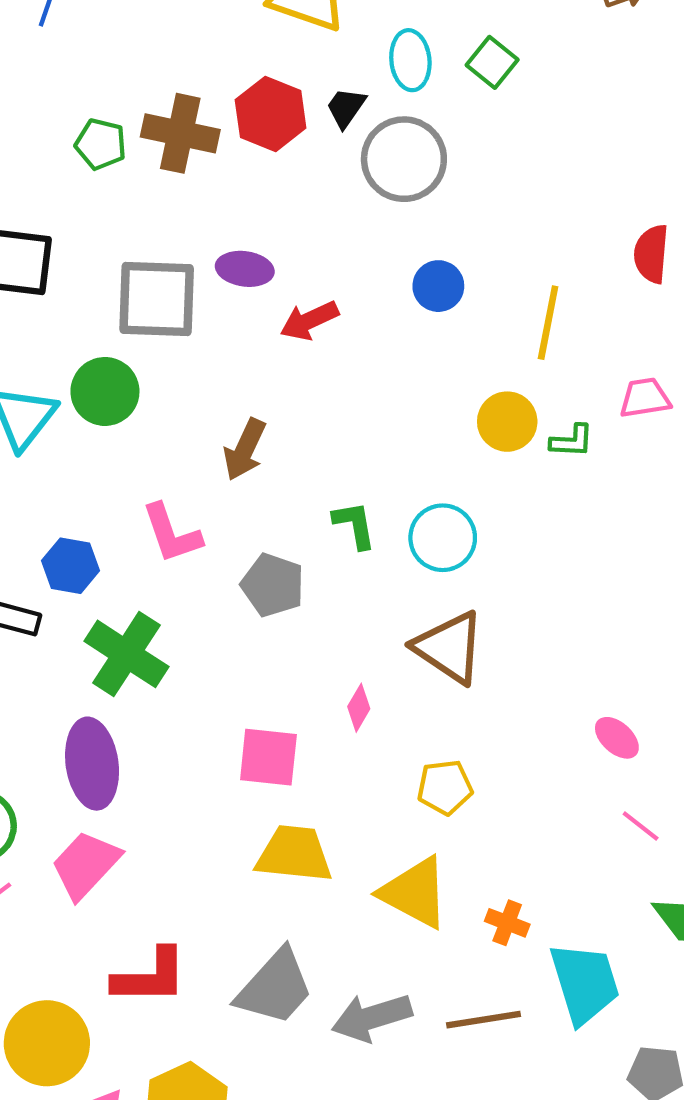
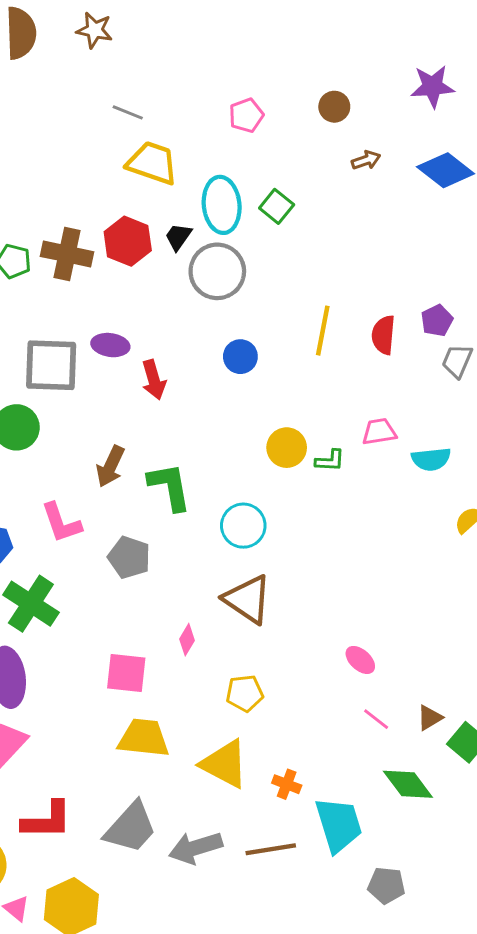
cyan ellipse: (410, 60) -> (222, 205), size x1.4
red arrow: (309, 320) -> (154, 380), turned -81
yellow line: (548, 323) -> (323, 331), moved
green L-shape: (354, 525) -> (170, 487), moved, size x1.5

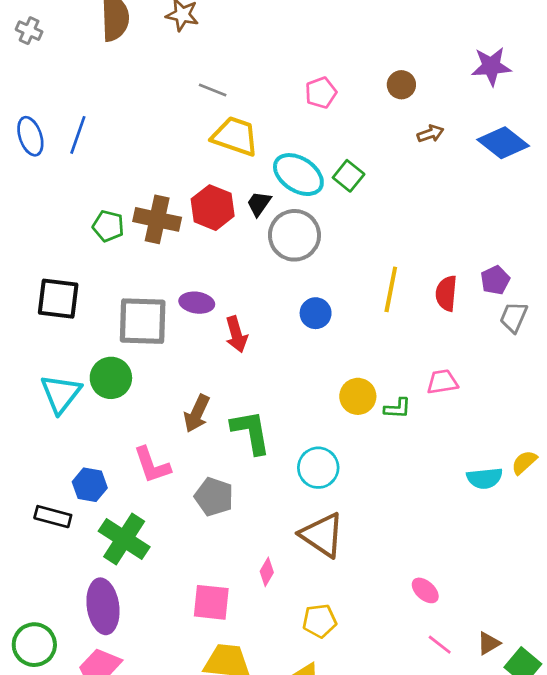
cyan ellipse: (222, 205) -> (298, 175), turned -51
cyan semicircle: (431, 459) -> (485, 478), moved

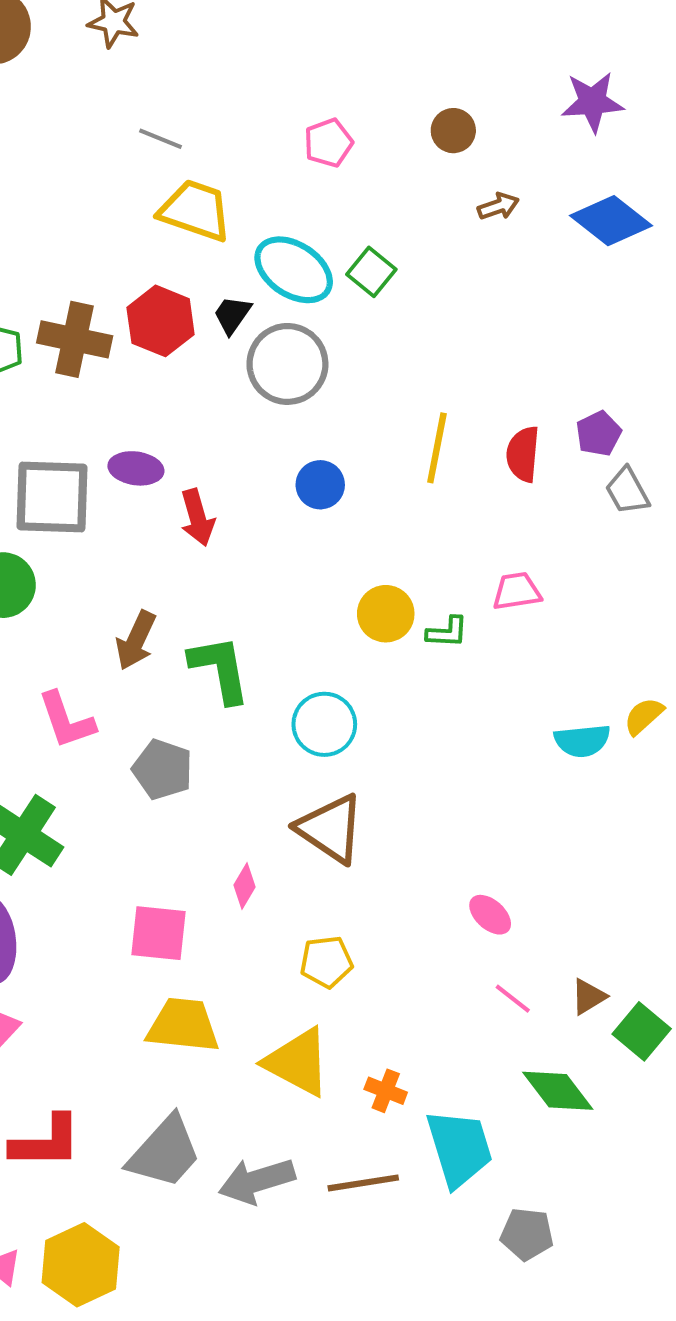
gray trapezoid: (514, 317) -> (627, 491), turned -52

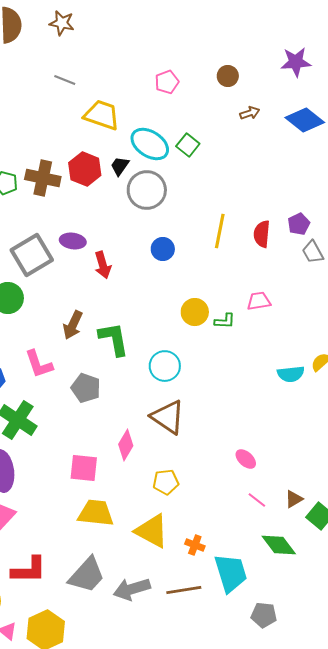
gray line: (161, 139) -> (65, 80), moved
gray square: (52, 497) -> (32, 255), turned -33
pink diamond: (244, 886) -> (126, 445), size x1.4

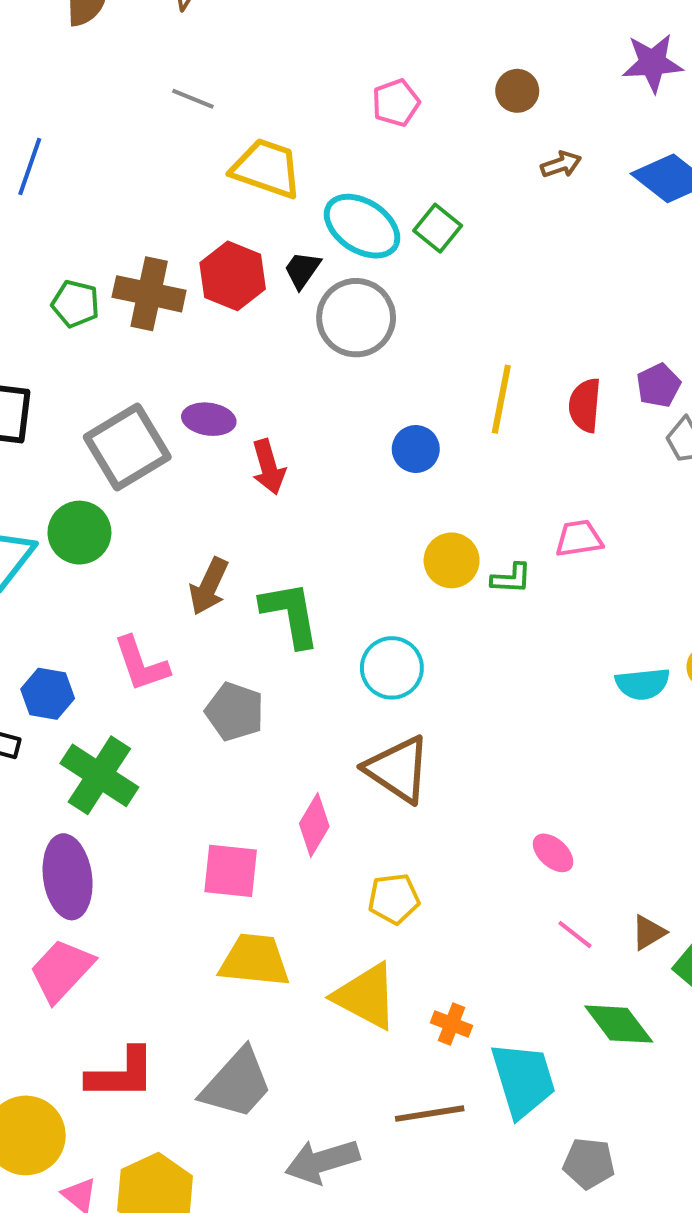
blue circle: (163, 249) -> (416, 449), moved
gray arrow: (132, 589) -> (322, 1161), moved

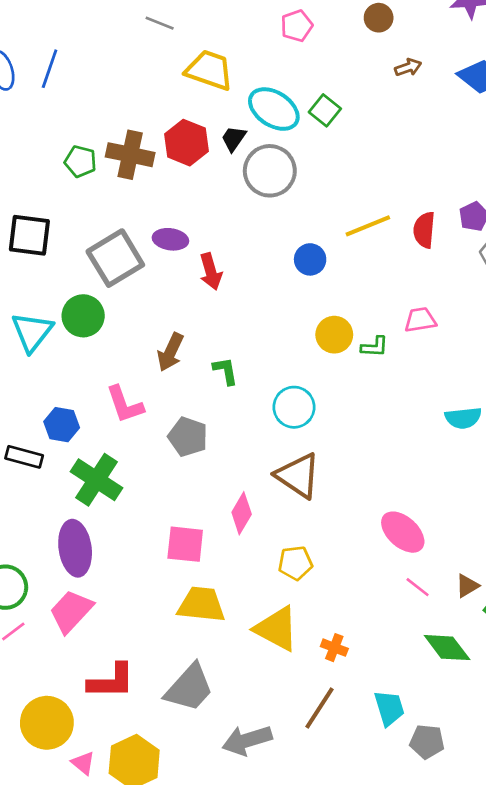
yellow line: (501, 399) -> (368, 226), turned 57
green L-shape: (290, 614) -> (225, 371), size x0.6
pink ellipse: (553, 853) -> (403, 532), size x1.6
cyan trapezoid: (523, 1080) -> (389, 708), moved, size x0.7
brown line: (430, 1114) -> (319, 708), turned -48

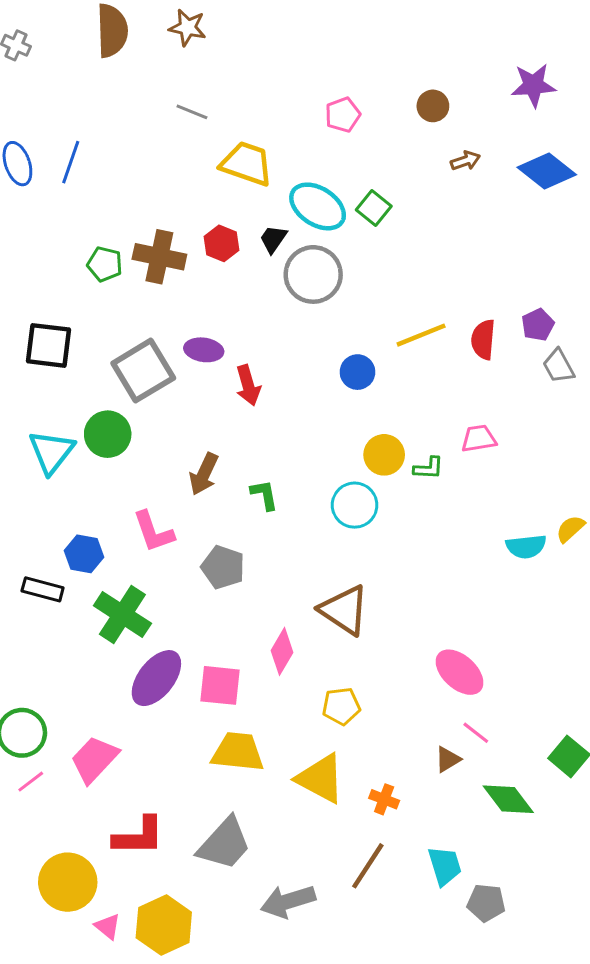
red hexagon: (187, 143) -> (221, 243), size x0.7
cyan circle: (294, 407) -> (355, 505), moved
purple ellipse: (75, 548) -> (156, 678), moved, turned 46
brown triangle: (467, 586) -> (448, 759), moved

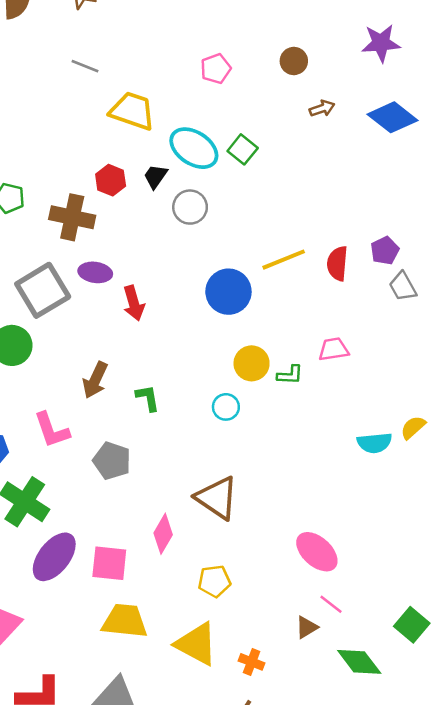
brown cross: (159, 257) -> (72, 217), moved
gray circle: (313, 274) -> (190, 207), size x0.7
blue circle: (358, 372) -> (228, 292), size x1.5
cyan circle: (355, 505) -> (226, 407), size x0.7

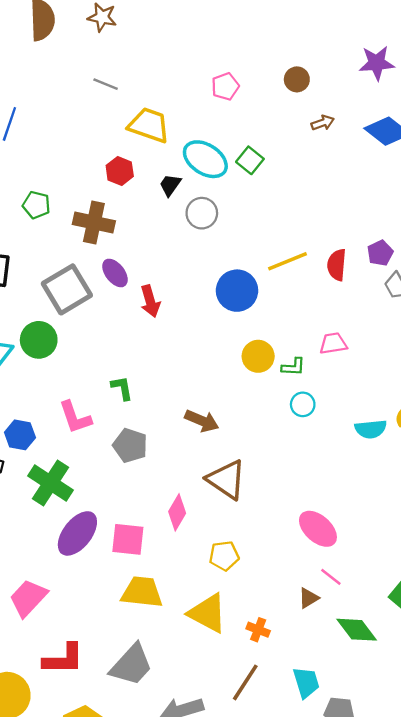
red hexagon: (111, 180) -> (120, 171), moved
purple ellipse: (95, 272) -> (115, 273), turned 44
brown arrow: (95, 380) -> (202, 421), moved, turned -92
green L-shape: (148, 398) -> (122, 388), moved
cyan circle: (226, 407) -> (303, 404), moved

